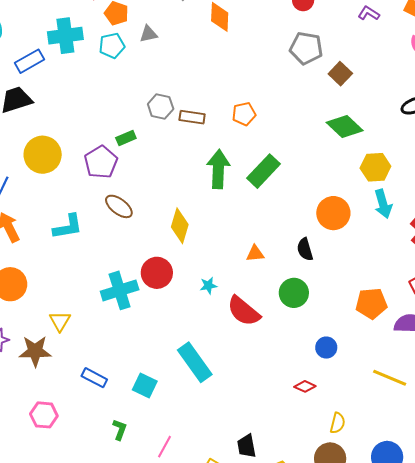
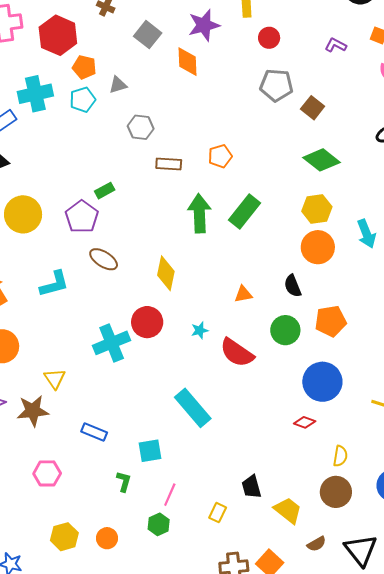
gray hexagon: (161, 106) -> (141, 127), moved
yellow hexagon: (375, 167) -> (317, 209), moved
orange pentagon: (371, 303) -> (331, 321), moved
blue circle: (326, 348) -> (322, 382), size x1.8
cyan square: (145, 385) -> (150, 451), moved, turned -30

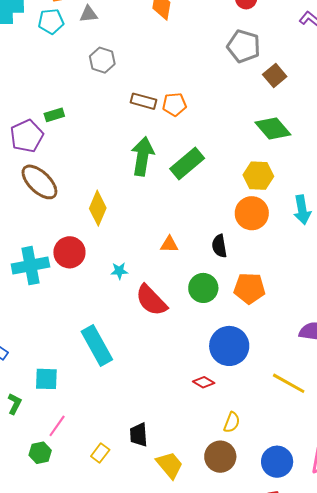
brown rectangle: (169, 164) -> (143, 101), moved
brown ellipse: (104, 259) -> (39, 182), size x1.4

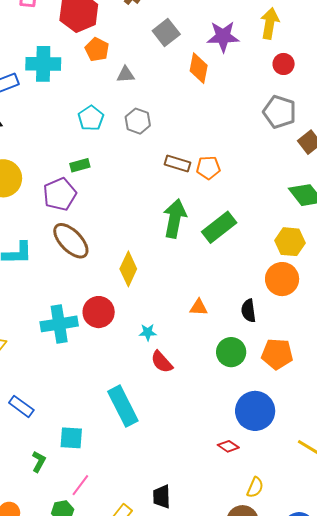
cyan pentagon: (51, 21) -> (91, 118), moved, turned -30
green rectangle: (54, 115) -> (80, 165), moved
red semicircle: (151, 300) -> (162, 362), moved, size x0.7

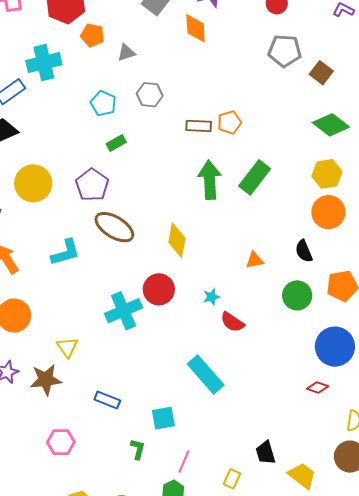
green rectangle: (80, 165) -> (116, 143), moved

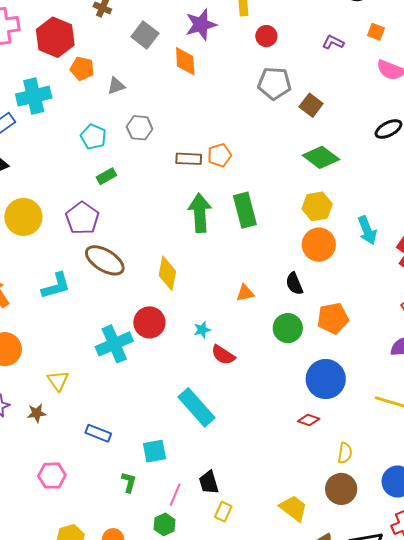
green rectangle: (255, 177) -> (245, 210), turned -52
brown star: (46, 380) -> (37, 413), size x0.6
black trapezoid: (266, 453) -> (209, 482), moved

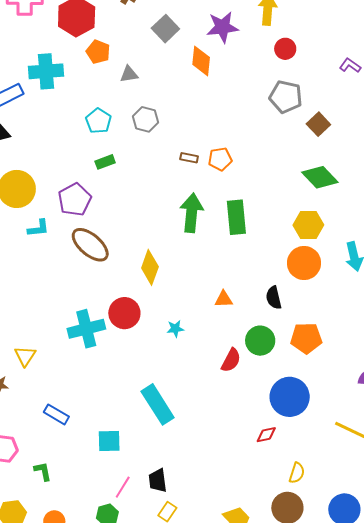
brown rectangle: (189, 159) -> (189, 158), size x0.7
cyan L-shape: (56, 286) -> (38, 228), moved, size x0.7
red semicircle: (223, 355) -> (231, 360), moved, turned -105
red diamond: (309, 420) -> (266, 435), turned -40
green L-shape: (129, 482) -> (43, 471), moved, turned -35

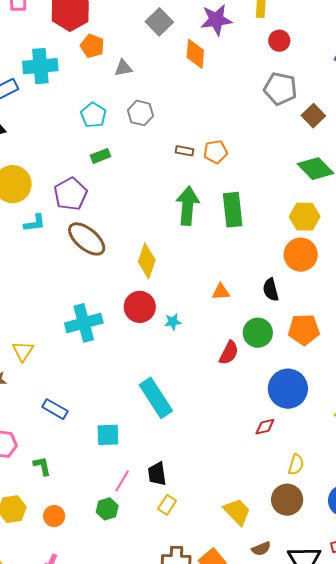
red circle: (124, 313) -> (140, 307), moved

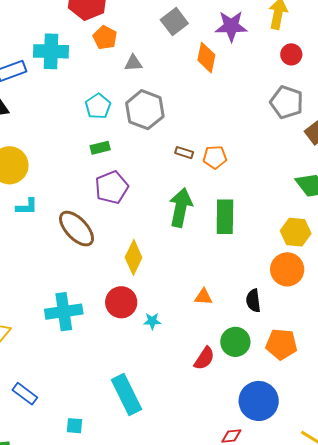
gray hexagon: (140, 113) -> (145, 110), size x1.5
purple pentagon: (71, 194) -> (112, 187), moved
cyan square: (108, 435) -> (75, 426), size x0.7

